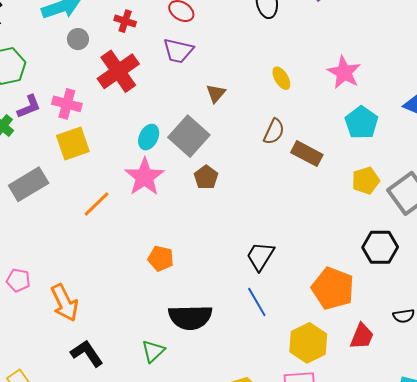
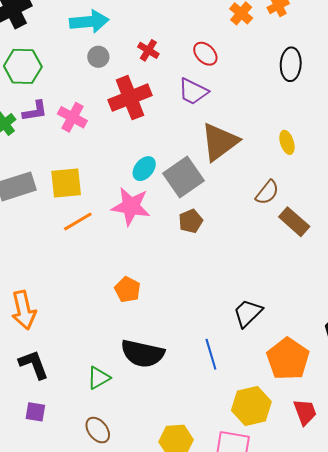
brown triangle: (216, 93) -> (220, 142), size x2.0
yellow square: (73, 143) -> (66, 183), moved
pink star: (145, 177) -> (131, 206), turned 30
black trapezoid: (260, 256) -> (248, 313), moved
red trapezoid: (362, 336) -> (305, 412), turned -56

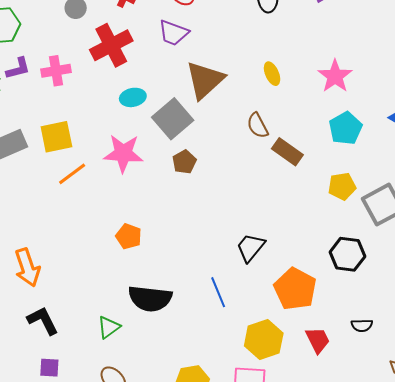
pink cross: (72, 117) -> (56, 71), turned -32
cyan ellipse: (144, 169) -> (133, 97), moved, turned 45
brown semicircle: (267, 192) -> (258, 125), turned 120

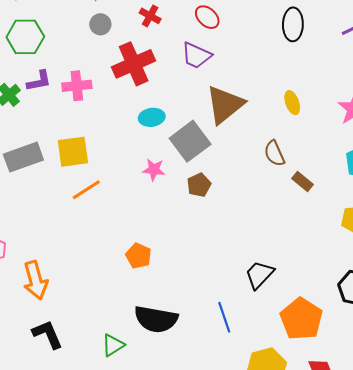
brown rectangle: (287, 152) -> (302, 182), size x0.7
pink star: (123, 153) -> (154, 170), moved, size x0.6

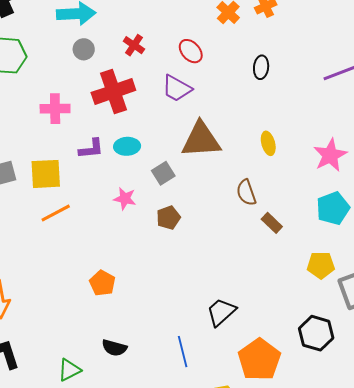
black ellipse: (293, 24) -> (261, 67), moved, size x0.7
purple L-shape: (39, 81) -> (91, 149), moved
brown triangle: (225, 105) -> (201, 140), turned 30
gray square: (190, 141) -> (163, 173), size x0.6
black semicircle: (156, 319) -> (114, 348), size x0.6

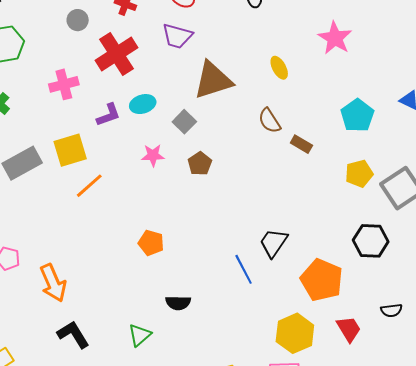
pink star: (330, 155) -> (335, 38), moved
blue line: (183, 352) -> (244, 269), moved

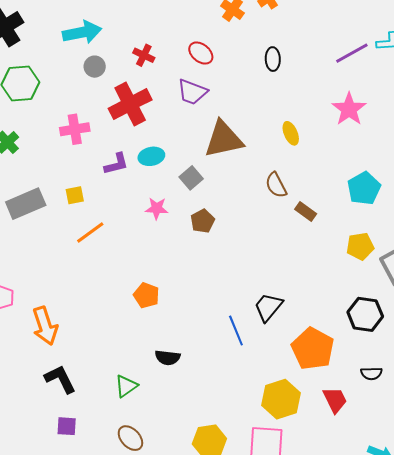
yellow square: (70, 150) -> (75, 195), size x0.6
black semicircle: (391, 310) -> (371, 373), moved

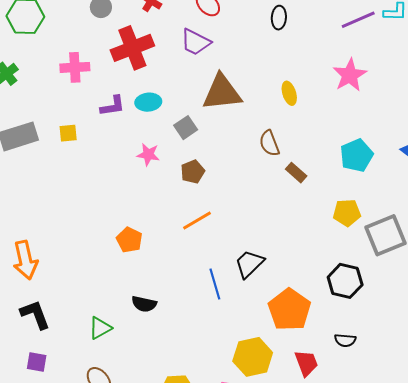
orange line: (90, 233) -> (197, 220), moved

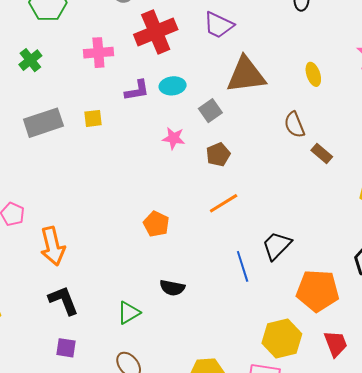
orange pentagon: (289, 310) -> (318, 291), turned -30

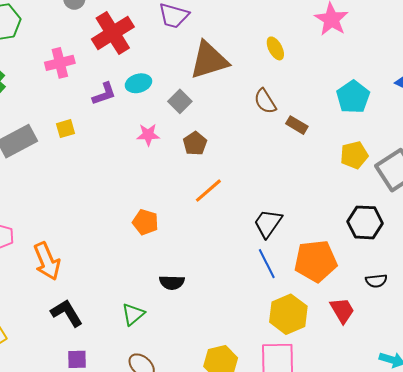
blue line: (243, 266) -> (267, 264), moved

